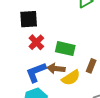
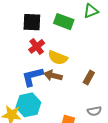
green rectangle: (65, 49) -> (64, 22), moved
yellow semicircle: (71, 78) -> (58, 58), moved, turned 48

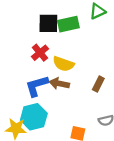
black square: (32, 22) -> (48, 23), moved
green rectangle: (64, 22) -> (68, 24), turned -30

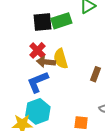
yellow semicircle: (63, 64) -> (61, 59), turned 60
brown arrow: (59, 84) -> (46, 62), moved

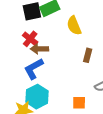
yellow semicircle: (61, 59) -> (74, 26), moved

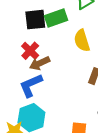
brown arrow: (39, 49) -> (40, 63), turned -30

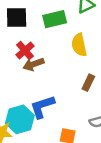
black square: (35, 20) -> (17, 18), moved
blue L-shape: (31, 85) -> (42, 107), moved

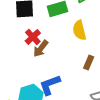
brown arrow: (33, 64) -> (41, 49), turned -30

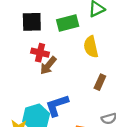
red cross: (33, 37) -> (40, 53), turned -35

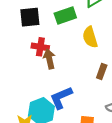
brown arrow: (48, 66) -> (49, 59), turned 132

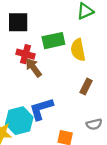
green rectangle: (65, 15) -> (53, 41), moved
brown arrow: (49, 59) -> (34, 68), turned -30

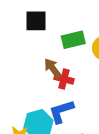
red cross: (26, 54) -> (64, 79), moved

